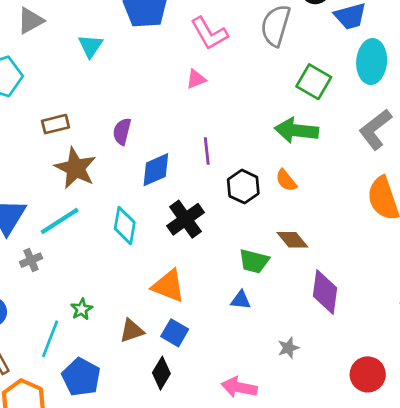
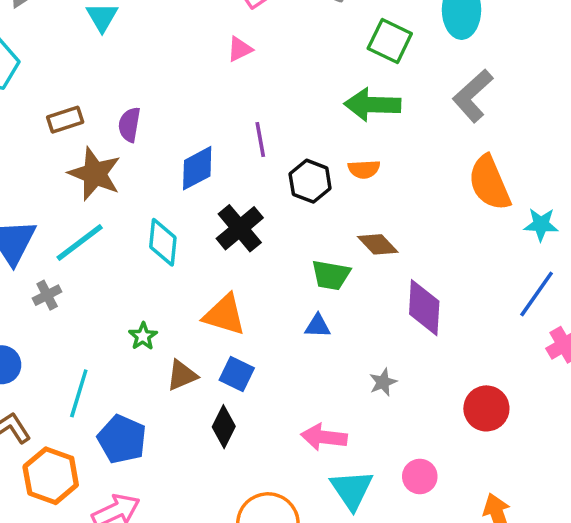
purple semicircle: (122, 131) -> (129, 125), moved
orange semicircle: (286, 180) -> (364, 169), turned -50
green star: (82, 309) -> (143, 336), moved

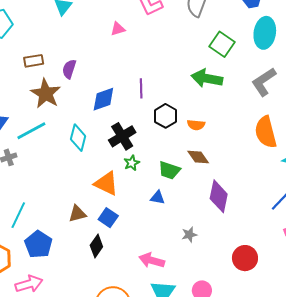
pink triangle: (240, 49) -> (118, 29), moved
orange semicircle: (364, 169) -> (196, 125), moved
green star: (143, 336) -> (132, 163), moved

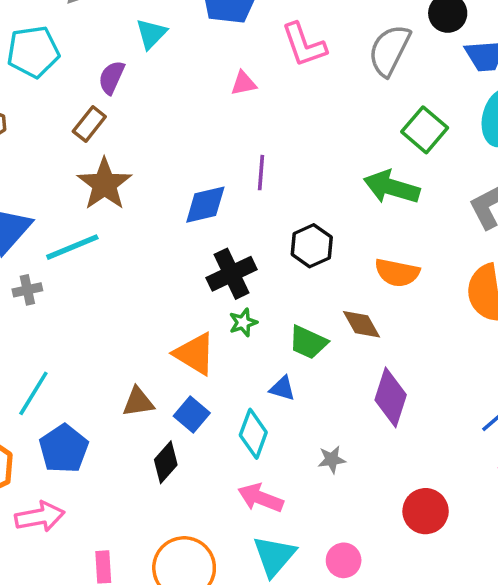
brown rectangle: (34, 61) -> (89, 124), turned -48
purple semicircle: (69, 69) -> (112, 77), moved
purple line: (141, 88) -> (261, 173), moved
orange semicircle: (196, 125) -> (397, 273), moved, size x1.4
cyan diamond: (78, 138) -> (253, 434), moved

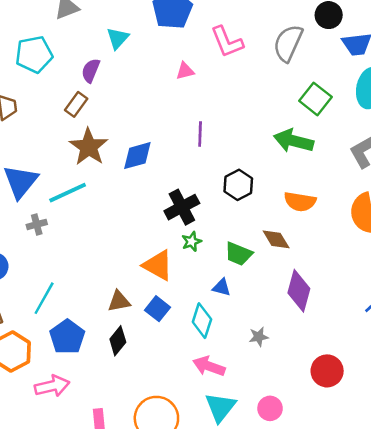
blue diamond: (205, 205) -> (137, 156), moved
black diamond: (166, 462) -> (118, 341), moved

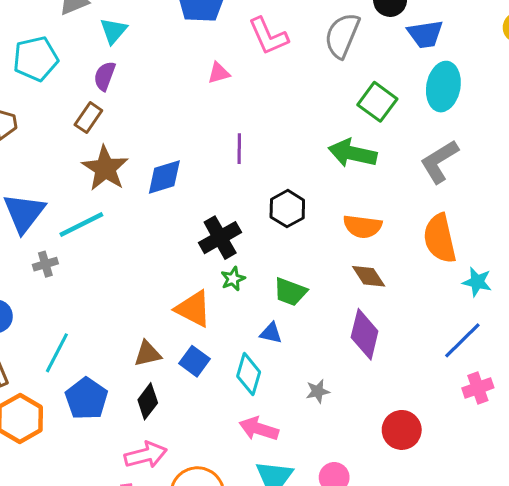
cyan triangle: (118, 38) -> (114, 31), moved
brown diamond: (276, 239) -> (369, 276), moved
pink arrow: (52, 386) -> (146, 455), moved

